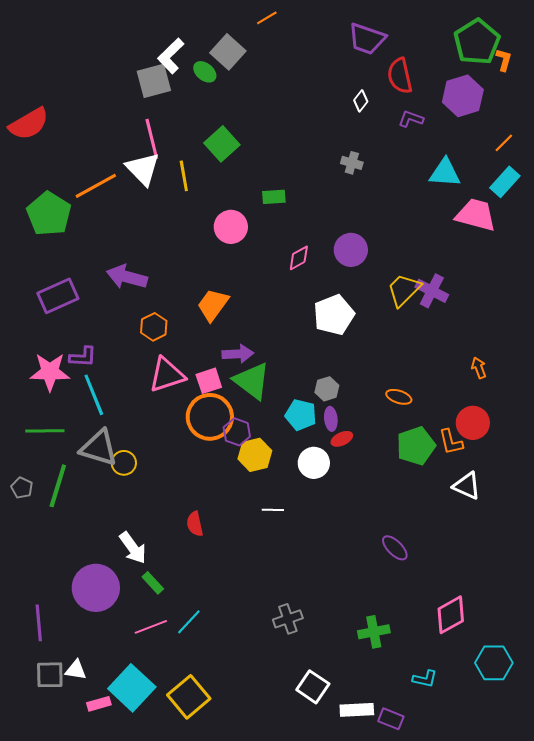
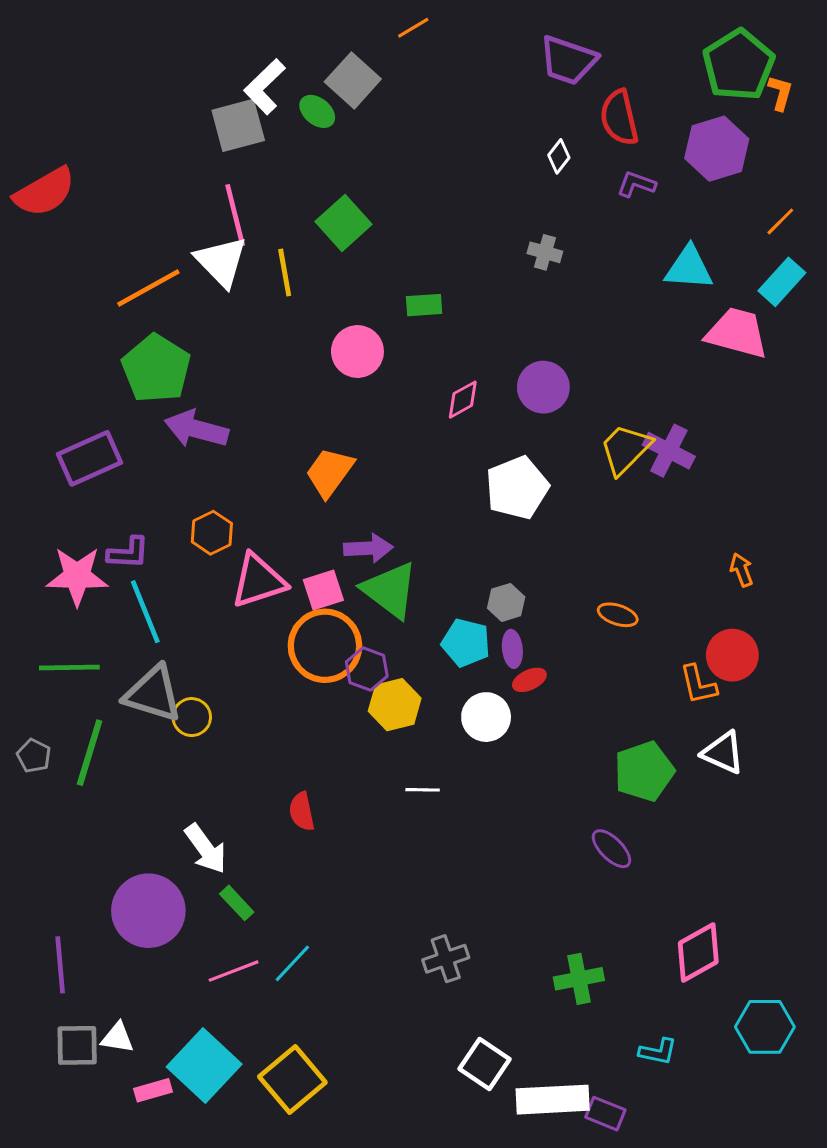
green pentagon: (49, 214) -> (156, 369), moved
orange hexagon: (154, 327) -> (212, 533), moved
green pentagon: (416, 446) -> (644, 771), moved
white rectangle: (357, 710) -> (553, 1100), size x1.4

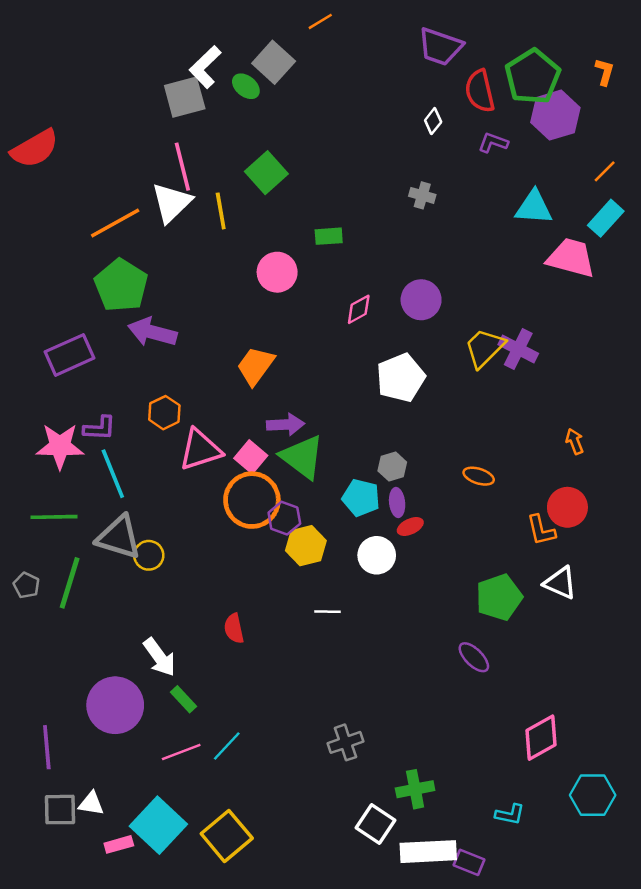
green pentagon: (739, 65) -> (533, 77), moved
white triangle: (221, 262) -> (172, 203), turned 30
pink square: (323, 590) -> (251, 457), turned -32
green cross: (579, 979) -> (415, 789), moved

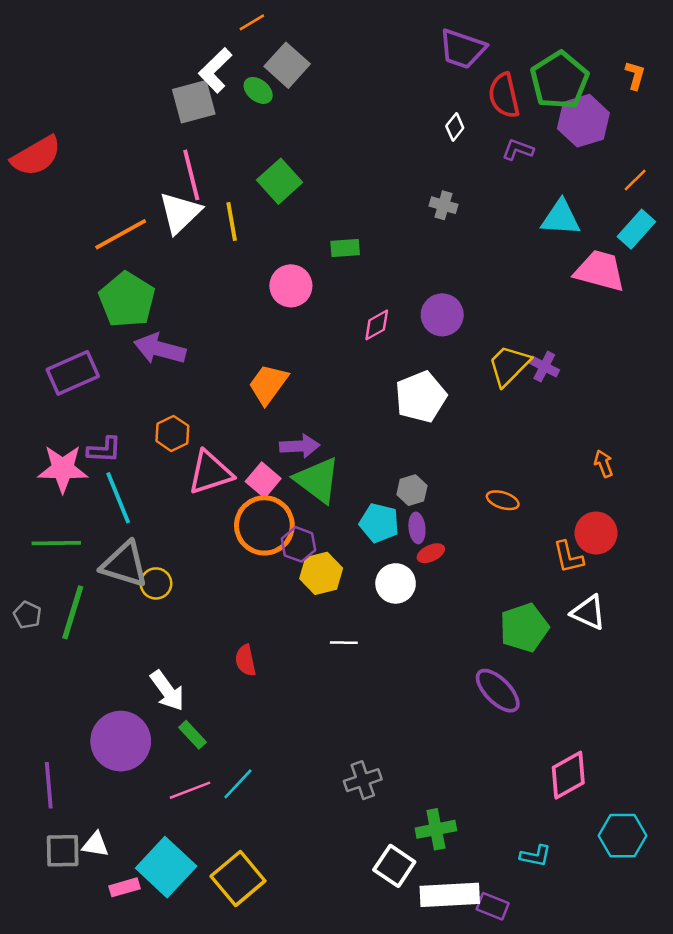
orange line: (320, 21) -> (252, 22), moved
purple cross: (518, 349) -> (544, 367), size x0.7
purple ellipse: (474, 657) -> (498, 691), size x1.4

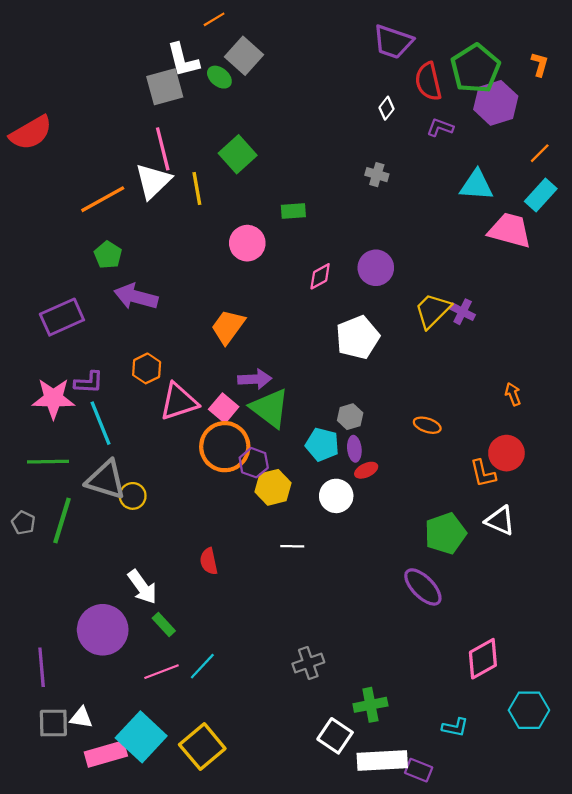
white L-shape: (215, 70) -> (183, 60), turned -60
green pentagon: (127, 300) -> (108, 255), size x0.6
pink rectangle: (124, 887) -> (106, 754), size x1.6

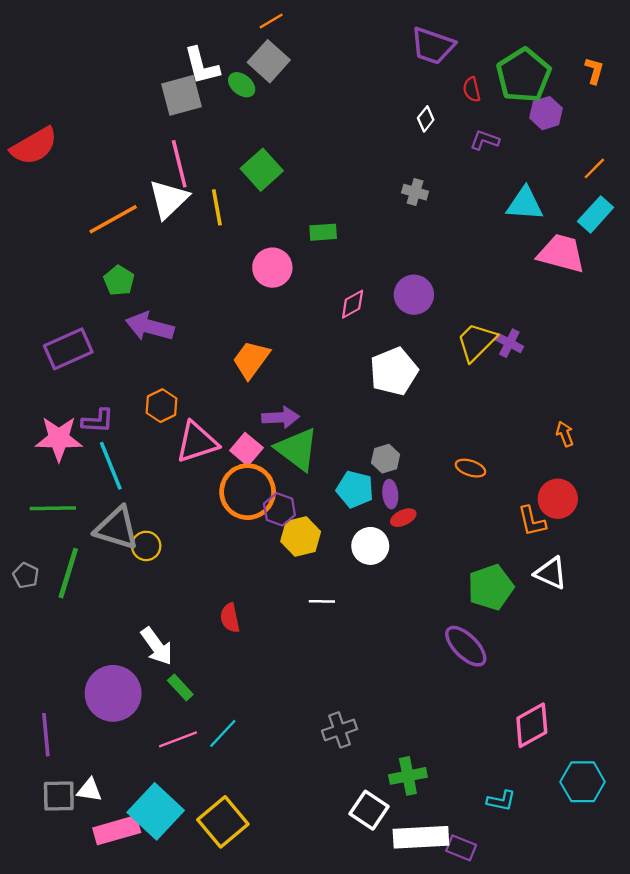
orange line: (214, 19) -> (271, 21), moved
red semicircle: (428, 81) -> (472, 89), size x0.6
purple hexagon: (496, 103) -> (546, 113), size x0.7

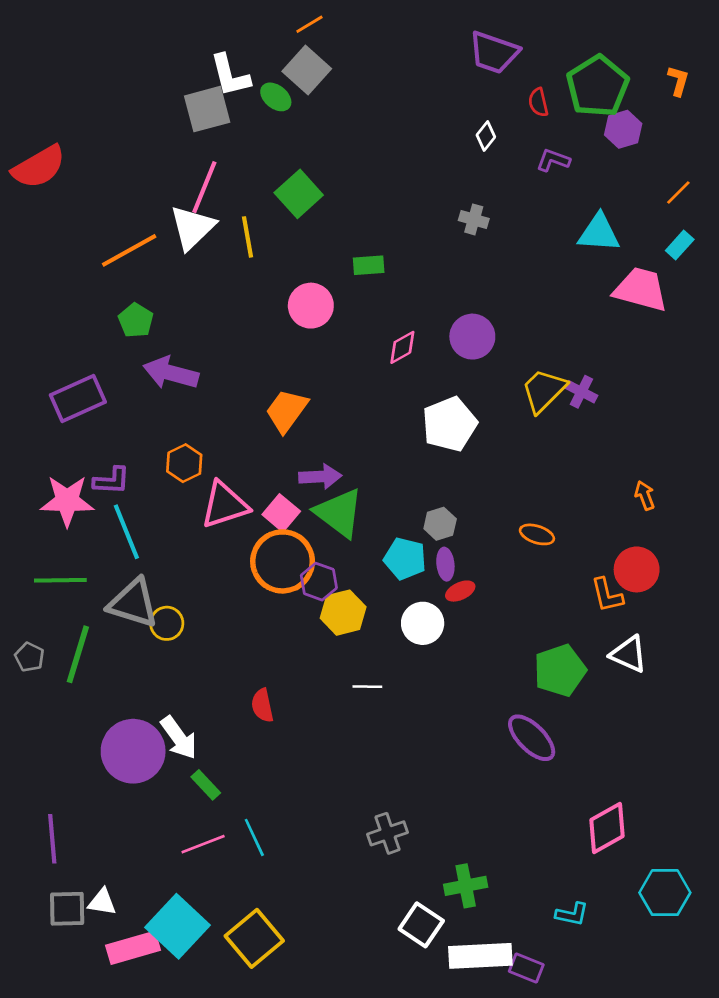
pink line: (179, 164) -> (204, 187), turned 36
cyan rectangle: (596, 214) -> (680, 245), size x0.7
purple circle: (113, 693) -> (133, 751), moved
cyan line: (223, 733) -> (254, 837), turned -68

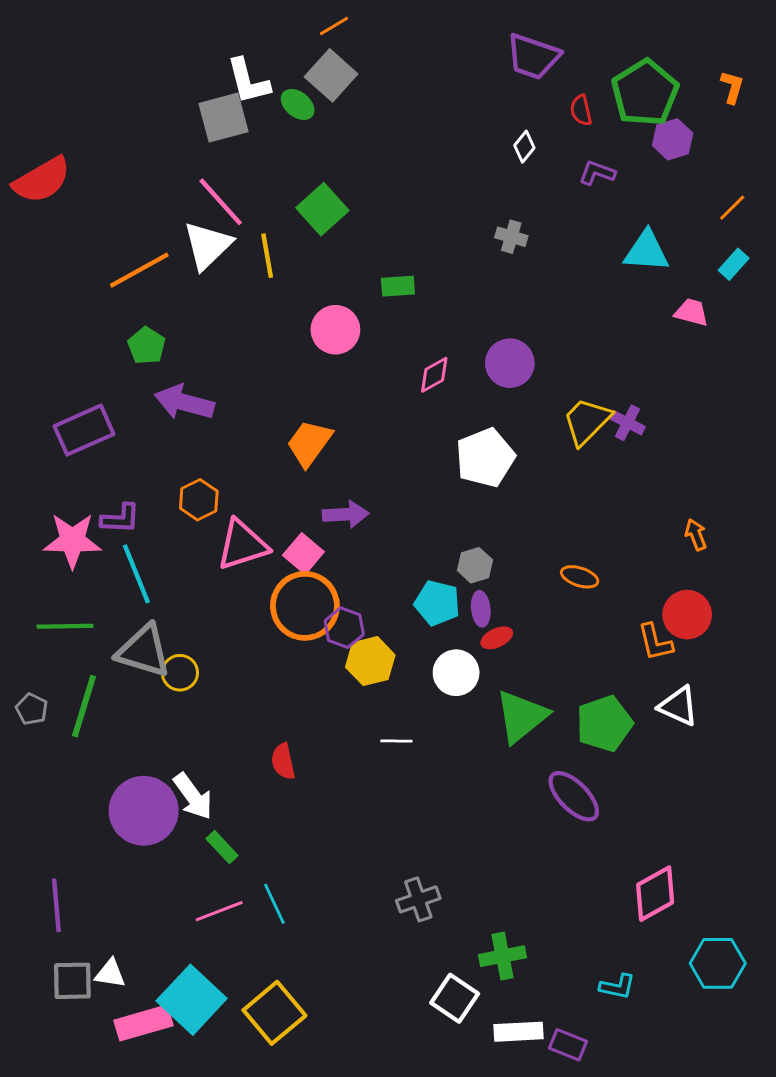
pink line: (204, 187) -> (221, 202), turned -64
pink trapezoid: (641, 289) -> (691, 312), size x0.6
green triangle: (339, 513) -> (521, 716), moved, turned 44
white rectangle: (480, 956) -> (519, 1032), size x0.7

